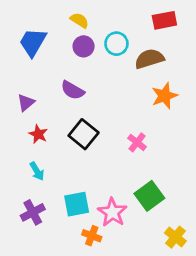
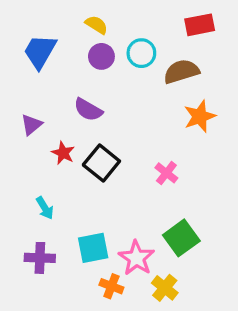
red star: (38, 134) -> (63, 153), moved
purple cross: (33, 212) -> (40, 258), turned 30
yellow cross: (175, 237) -> (165, 288), moved

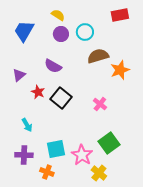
brown semicircle: (181, 71) -> (98, 56), moved
orange cross: (111, 286) -> (47, 172), moved

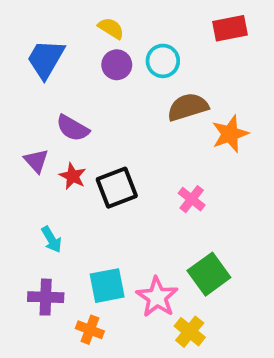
purple semicircle: (53, 66) -> (73, 128), moved
purple triangle: (19, 75) -> (36, 161), moved, turned -32
black square: (61, 98) -> (117, 188), turned 30

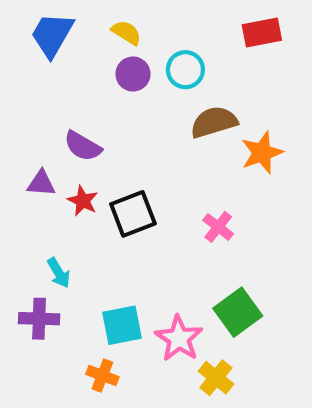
blue trapezoid: (46, 59) -> (52, 35), moved
purple triangle: (36, 161) -> (41, 183), turned -44
purple cross: (46, 297) -> (39, 319), moved

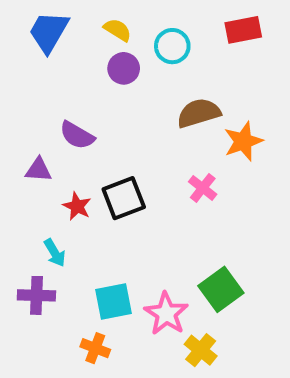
cyan circle: (185, 70) -> (172, 46), moved
red star: (83, 201) -> (77, 206), moved
pink cross: (218, 227) -> (203, 188), moved

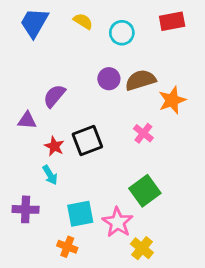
purple circle: (124, 68) -> (109, 79), moved
purple semicircle: (77, 135) -> (54, 96), turned 100
cyan arrow: (55, 253) -> (50, 175), moved
green square: (221, 289) -> (145, 191), moved

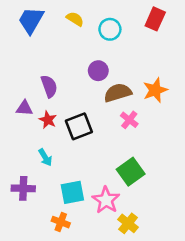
red rectangle: (172, 21) -> (155, 19), turned -55
brown semicircle: (141, 80) -> (118, 93), moved
purple semicircle: (54, 96) -> (49, 86), turned 120
red star: (54, 146) -> (48, 120), moved

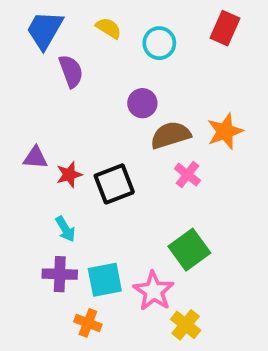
purple semicircle: (49, 86) -> (71, 71), moved
red star: (48, 120) -> (69, 175), turned 30
purple cross: (23, 188) -> (60, 274), moved

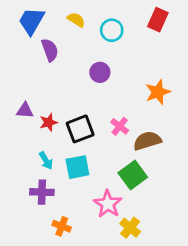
brown semicircle: (171, 135) -> (147, 141), moved
pink cross: (187, 175) -> (120, 126), moved
cyan square: (105, 280) -> (77, 167), moved

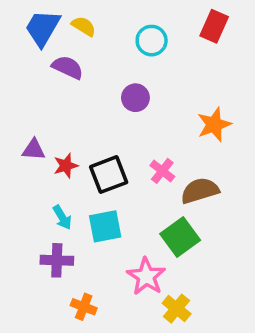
yellow semicircle: (76, 20) -> (84, 26), moved
purple semicircle: (50, 50) -> (68, 67), turned -45

